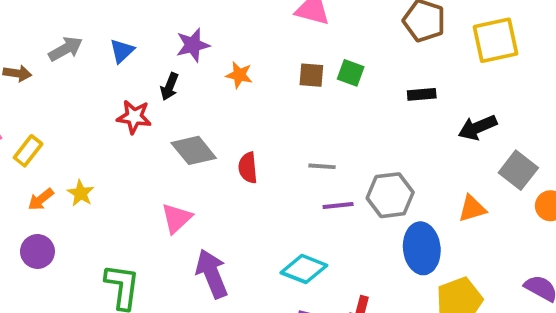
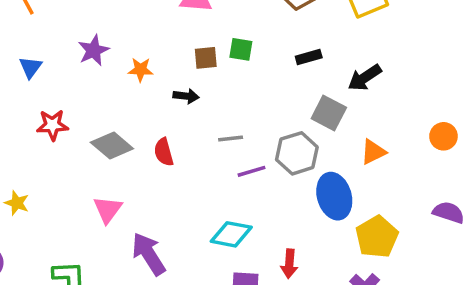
black arrow: (169, 87) -> (186, 96), moved, turned -95
gray square: (518, 170) -> (329, 113), moved

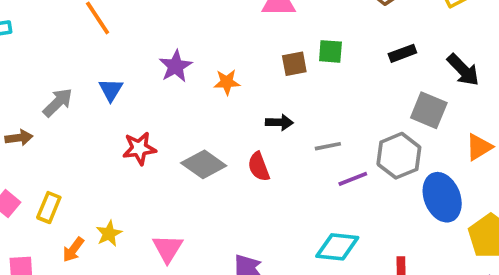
black arrow: (365, 78) -> (463, 70), turned -96
black arrow: (186, 96) -> (279, 122), moved
yellow star: (17, 203) -> (109, 234), turned 30
pink triangle: (108, 210) -> (168, 248), moved

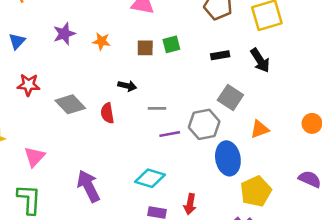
green square: (330, 51) -> (171, 44), turned -30
black arrow: (463, 70) -> (260, 60), moved
orange star: (227, 82) -> (101, 41), moved

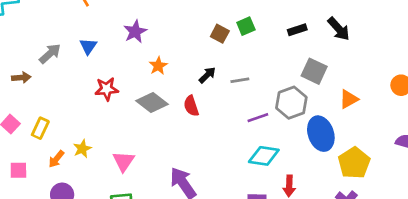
orange star: (101, 41) -> (158, 66), moved, turned -30
brown square: (145, 48) -> (220, 34), turned 36
black arrow: (127, 86) -> (207, 75), turned -48
gray line: (157, 108) -> (240, 80), moved
cyan diamond: (150, 178) -> (264, 156), moved

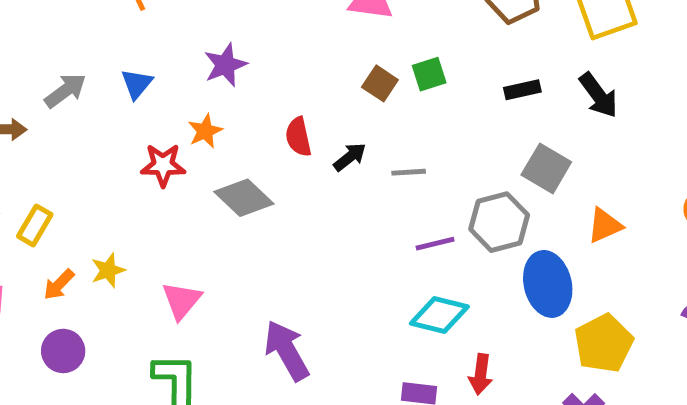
orange star: (158, 66) -> (205, 131), moved
red semicircle: (191, 106) -> (298, 137), moved

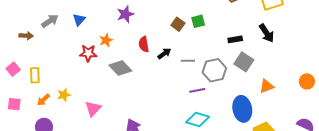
purple star: (225, 65) -> (125, 14), moved
black rectangle: (522, 90) -> (235, 39), moved
gray hexagon: (499, 222) -> (214, 70), moved
yellow rectangle: (35, 225) -> (35, 75), turned -35

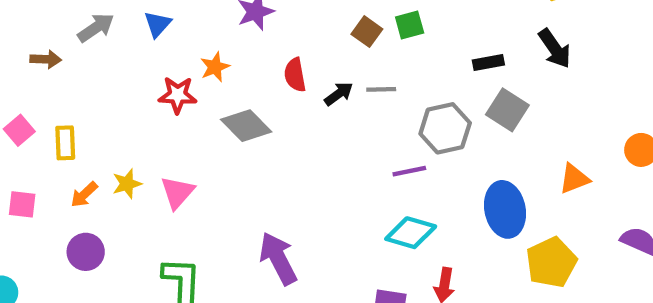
gray line: (188, 61) -> (381, 89), moved
orange triangle: (267, 86) -> (574, 179), moved
pink triangle: (93, 109) -> (177, 192), moved

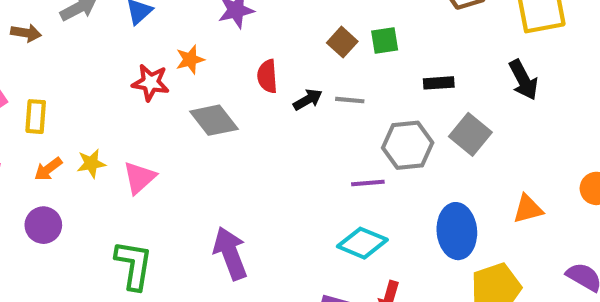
black rectangle: (488, 62) -> (439, 83), moved

